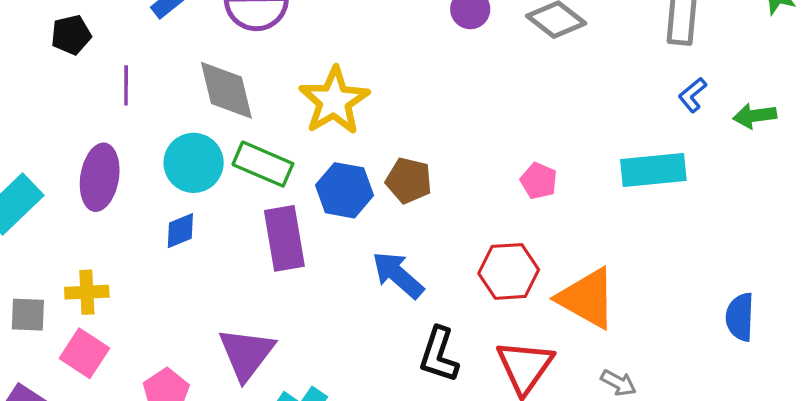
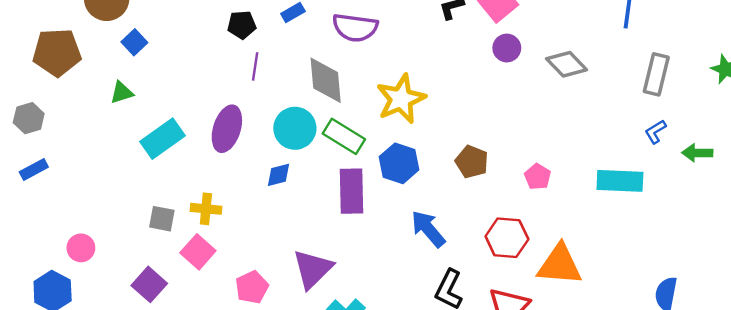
black pentagon: (71, 35) -> (242, 25), moved
brown pentagon: (409, 180) -> (472, 162), moved
orange triangle: (587, 298) -> (560, 265), turned -33

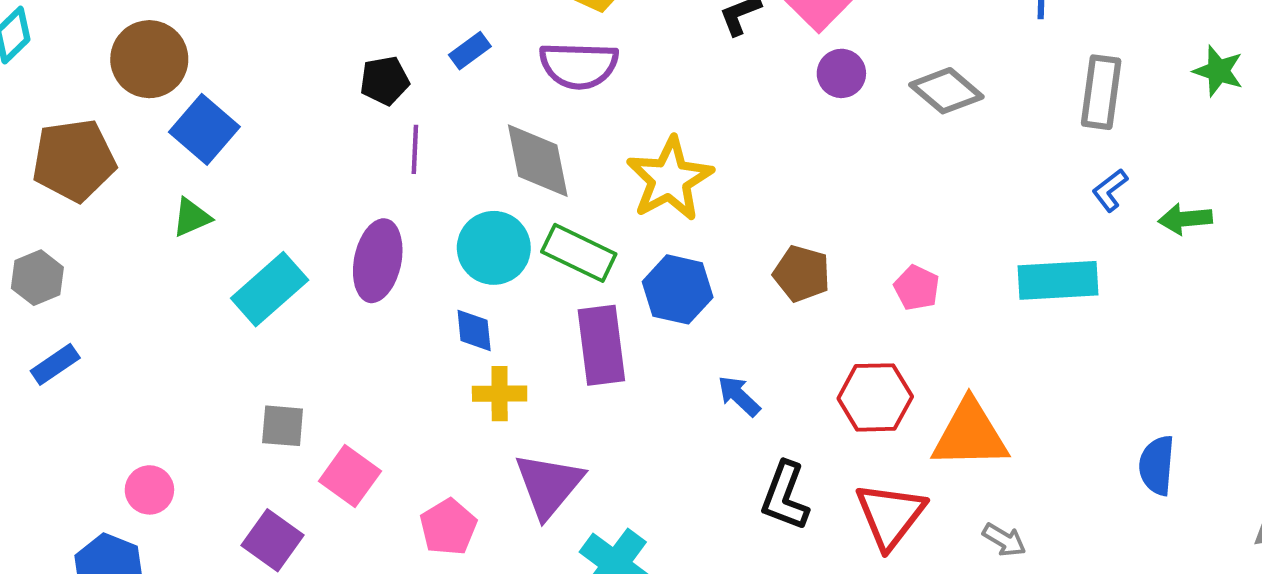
blue square: (134, 42) -> (204, 129), size x1.5
blue diamond: (279, 175) -> (474, 330), turned -76
yellow cross: (206, 209) -> (500, 394), moved
blue arrow: (428, 229) -> (739, 396), size x0.7

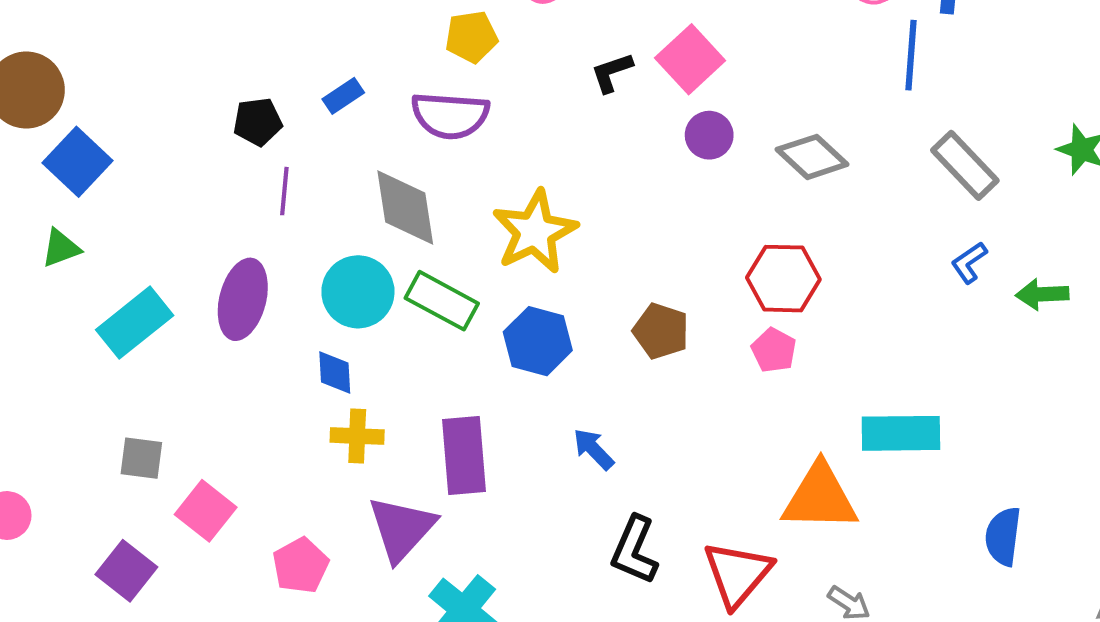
gray rectangle: (1101, 92) -> (965, 165), turned -54
cyan rectangle: (1058, 280) -> (901, 433), moved
purple rectangle: (601, 345) -> (464, 456), moved
red hexagon: (875, 397) -> (783, 279), moved

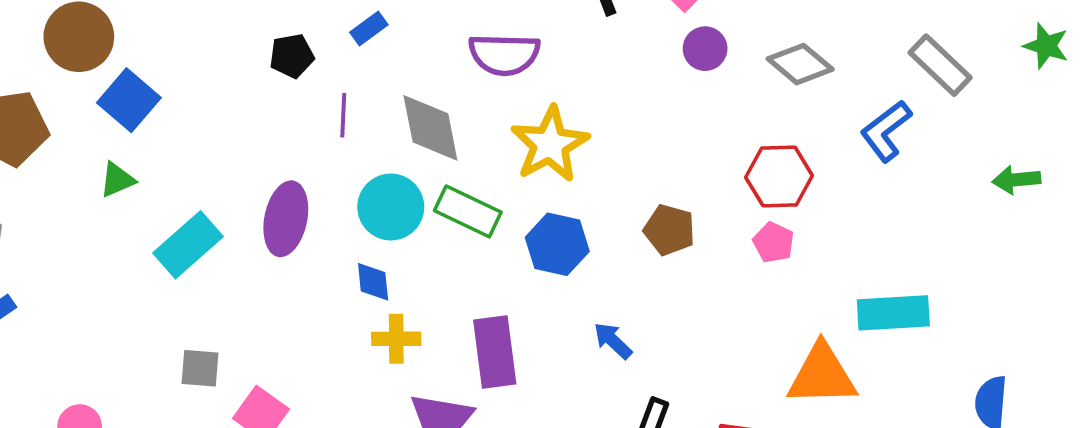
purple semicircle: (450, 115) -> (504, 54), moved
purple line: (284, 191) -> (343, 115), moved
blue L-shape: (969, 262) -> (886, 131), moved, size x1.6

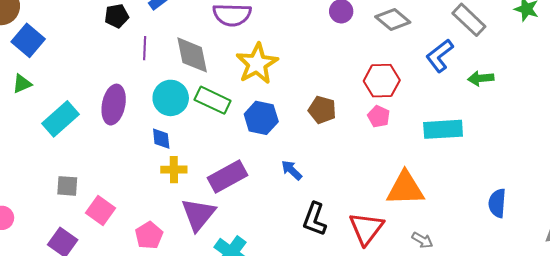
green arrow: (1016, 180) -> (481, 78), moved
cyan rectangle: (893, 313) -> (443, 129), moved
purple rectangle: (495, 352) -> (227, 177), turned 69

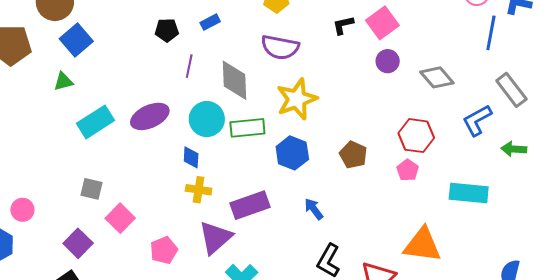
green rectangle: (213, 100) -> (247, 128), turned -40
purple ellipse: (114, 105) -> (150, 116), turned 45

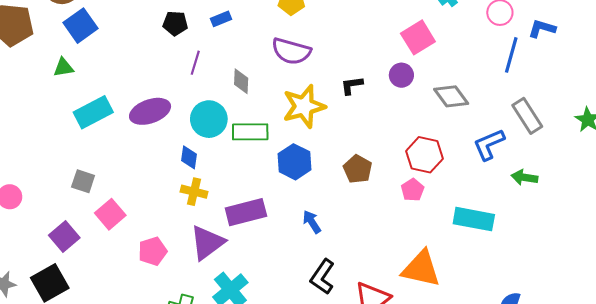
pink square: (382, 23) -> (418, 37), moved
black L-shape: (343, 25) -> (352, 85), moved
gray diamond: (235, 80) -> (241, 81), size x0.6

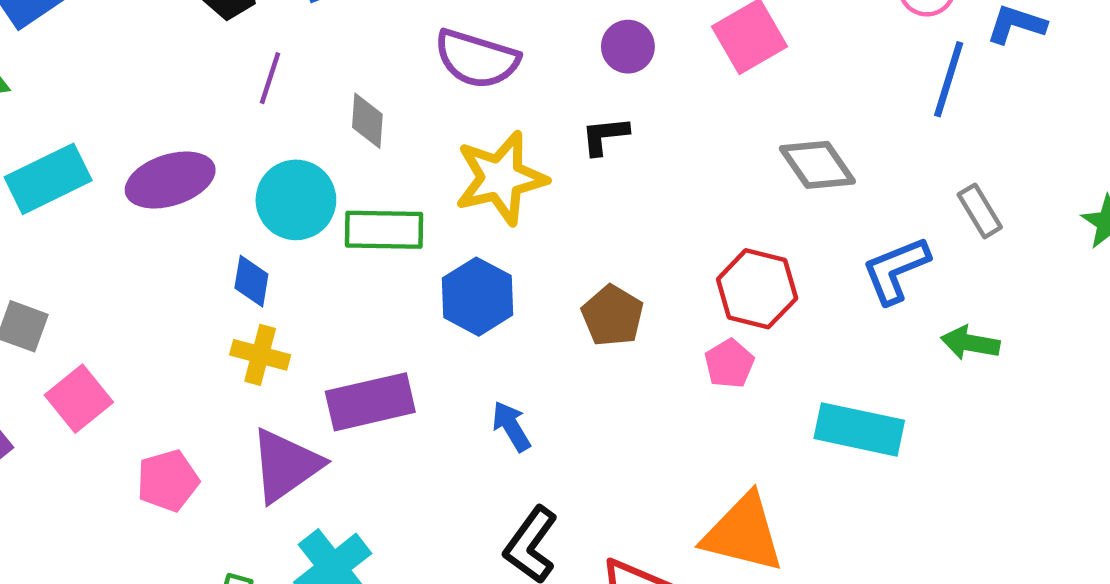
purple circle: (401, 75) -> (628, 47), moved
gray rectangle: (527, 116) -> (980, 211), size x0.7

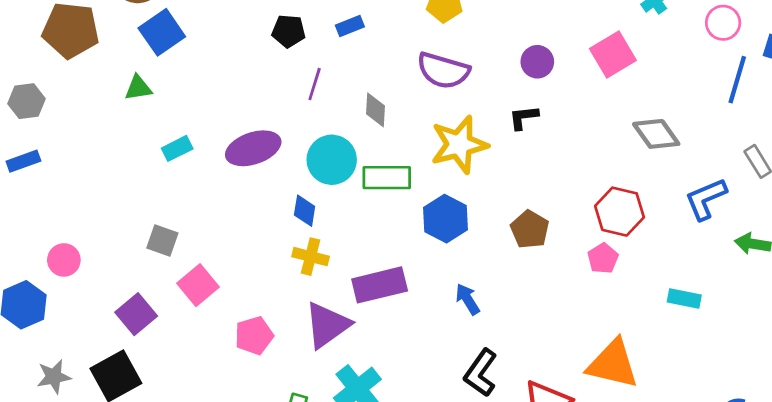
cyan rectangle: (48, 179) -> (177, 148), size x0.6
cyan rectangle: (859, 429) -> (684, 298), size x0.6

